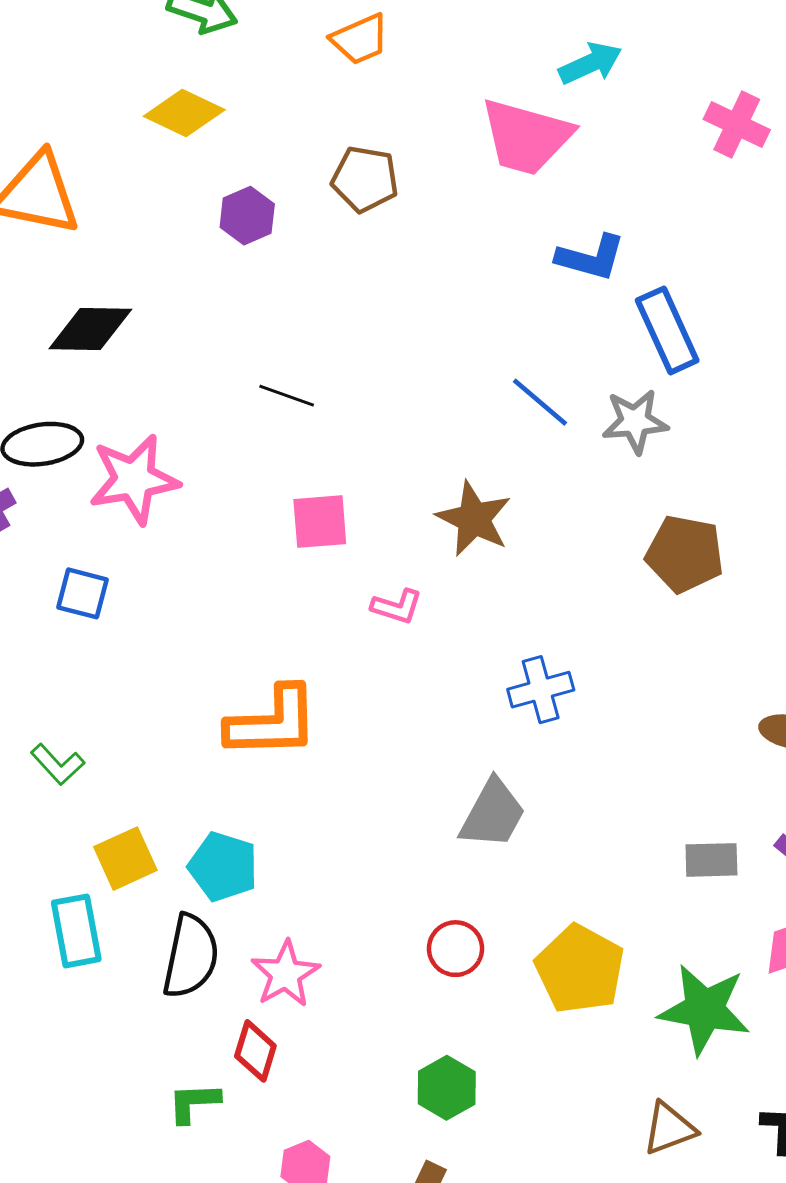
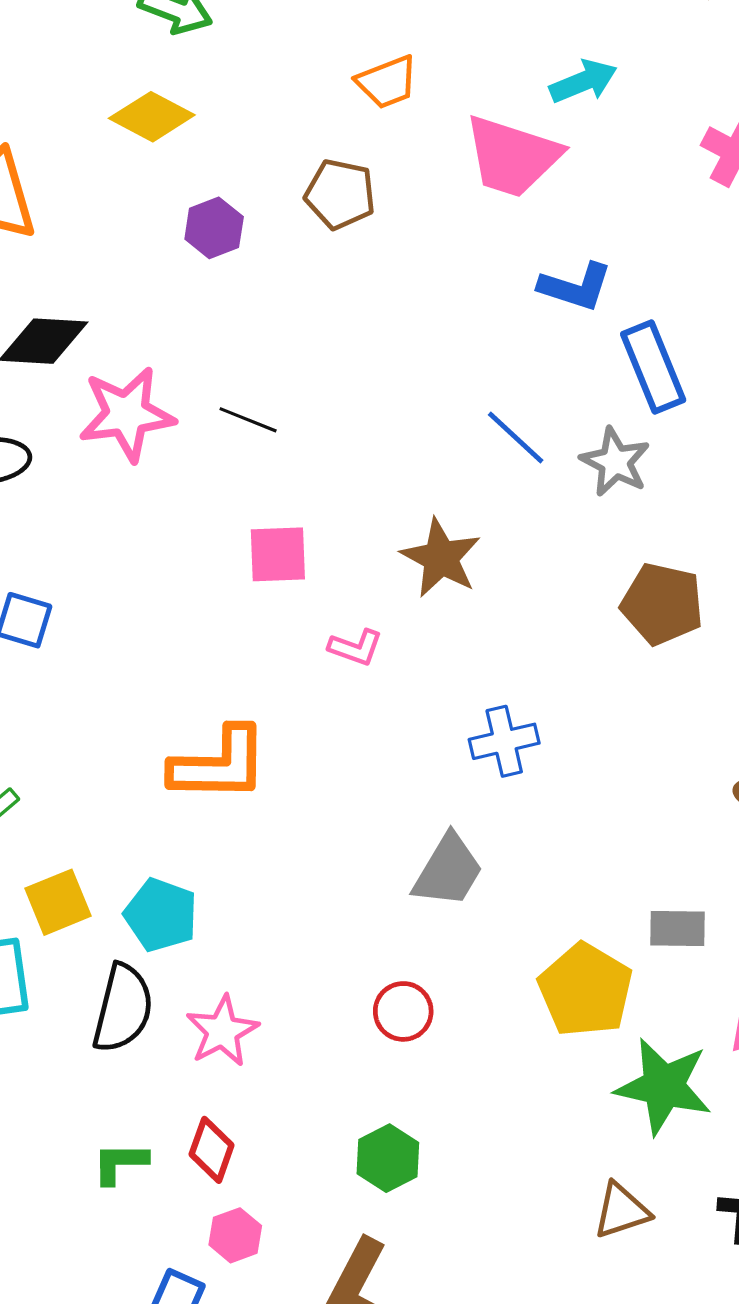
orange trapezoid: (360, 39) -> (387, 82), moved
gray star: (635, 421) -> (615, 462), turned 30
pink star: (134, 479) -> (127, 414), moved
yellow pentagon: (580, 969) -> (585, 990), moved
red diamond: (255, 1051) -> (212, 1150), moved

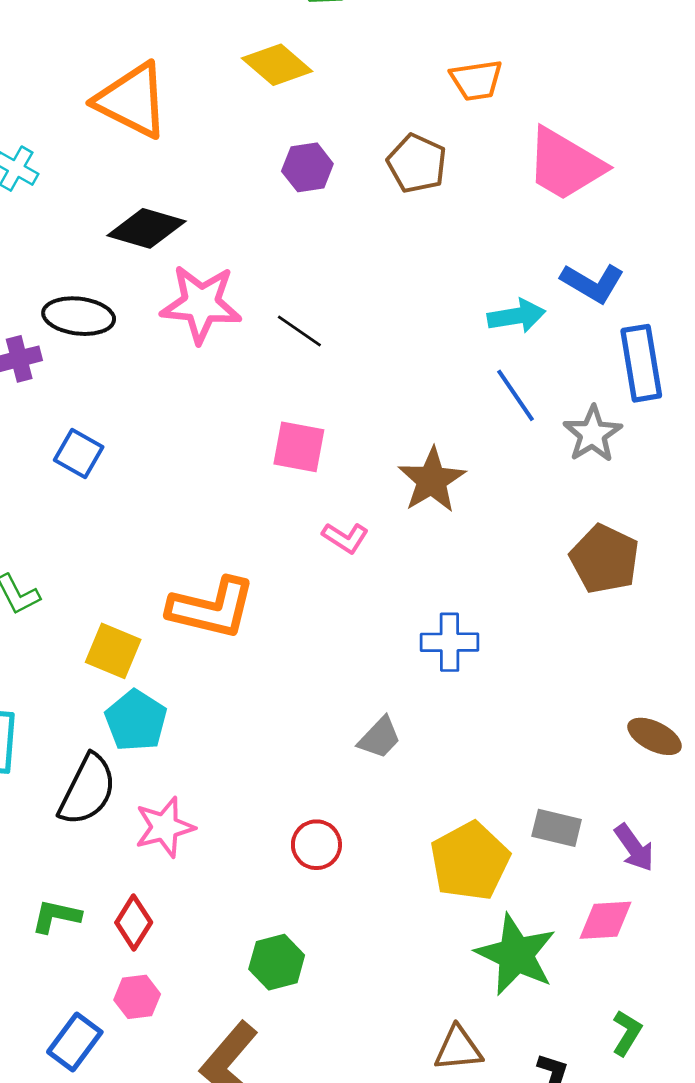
cyan arrow: (583, 81) -> (517, 316), moved
gray trapezoid: (448, 871) -> (380, 738), size x0.7
yellow square: (58, 902) -> (113, 651), moved, turned 32

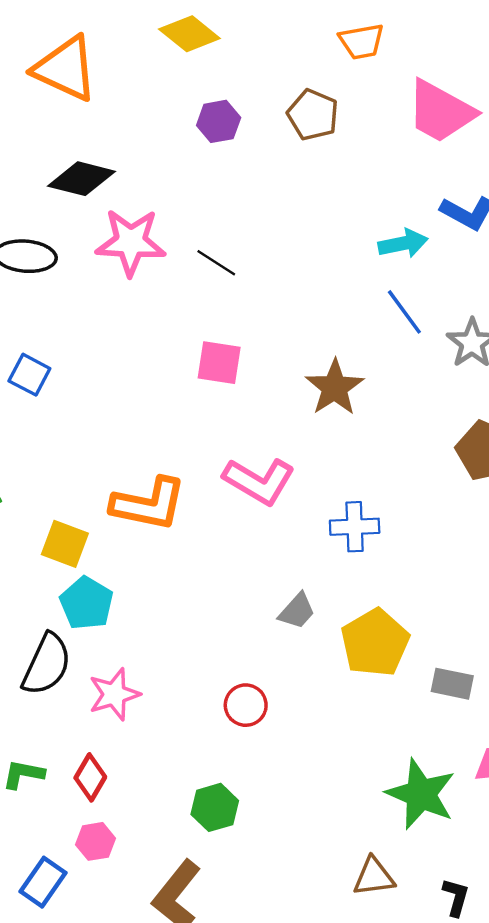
pink L-shape: (345, 538) -> (259, 481), moved, size x1.8
yellow pentagon: (470, 861) -> (375, 643), moved

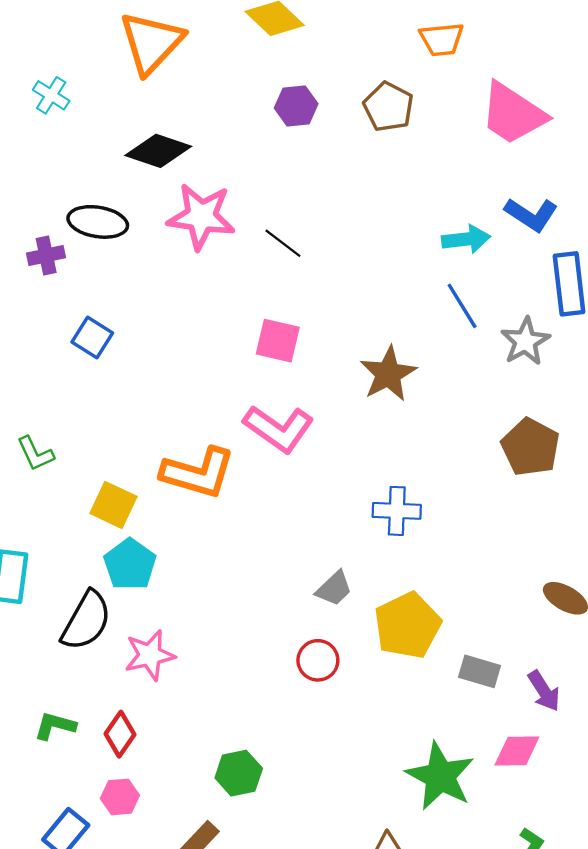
orange triangle: (65, 69) -> (151, 43), turned 44
pink L-shape: (259, 481) -> (279, 429), moved
red circle: (246, 705) -> (318, 660), moved

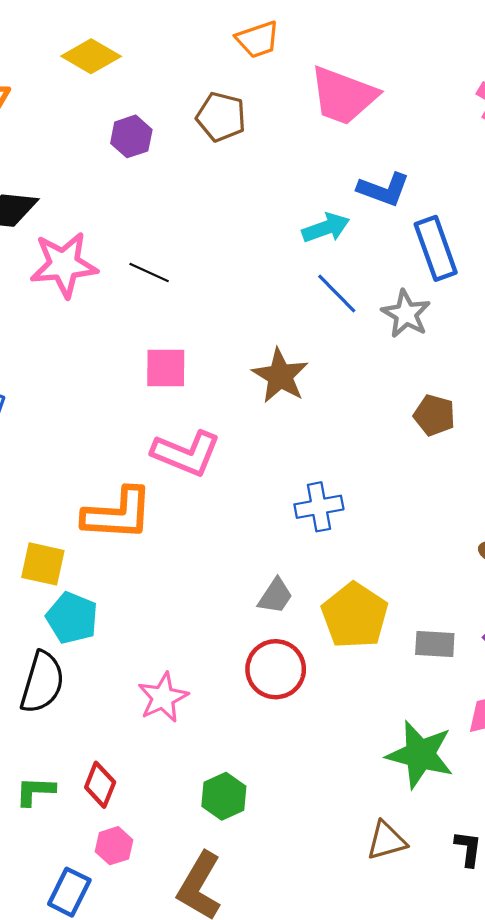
brown pentagon: (530, 447) -> (434, 415), size x0.7
pink star: (150, 655) -> (163, 697), moved
red circle: (318, 660) -> (276, 669), size x1.4

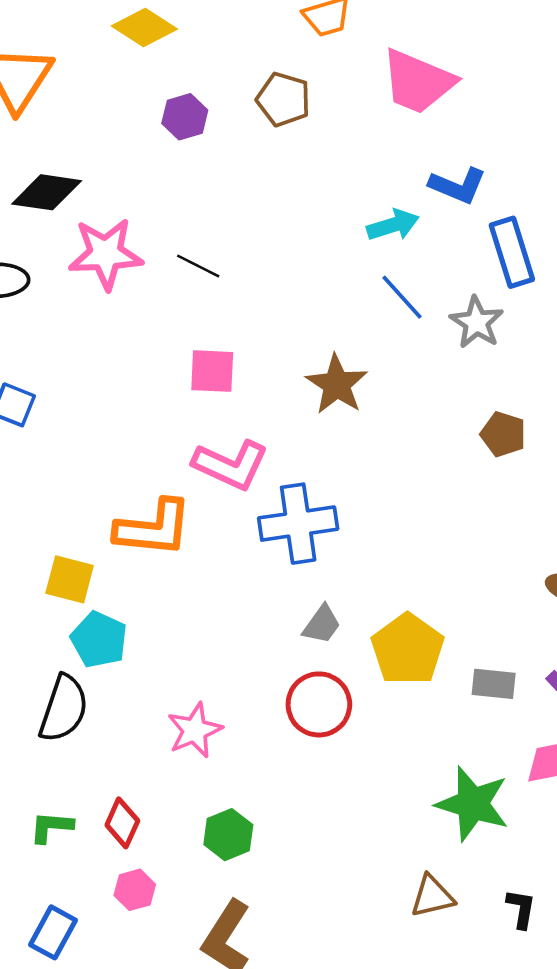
blue cross: (319, 507) -> (298, 524), moved, size x1.5
green hexagon: (224, 796) -> (228, 835), moved
blue rectangle: (69, 892) -> (53, 932), moved

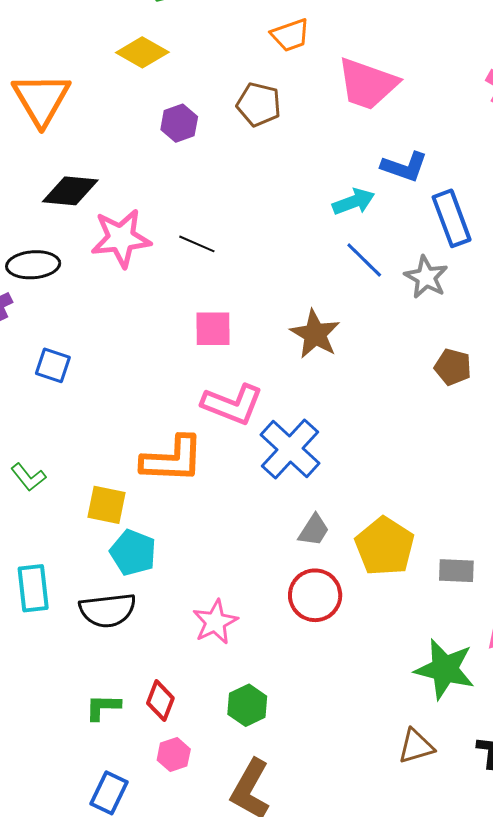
blue cross: (298, 524) -> (290, 449), turned -36
black semicircle: (64, 709) -> (108, 610), turned 68

